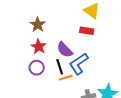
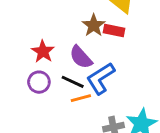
brown star: (38, 25) -> (94, 25), moved
black line: (60, 67) -> (73, 82), turned -49

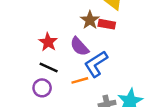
purple circle: (39, 82) -> (42, 88), moved
black line: (73, 82) -> (49, 67), moved

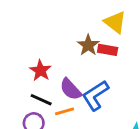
purple semicircle: (79, 46) -> (71, 89), moved
orange line: (80, 80) -> (64, 111), moved

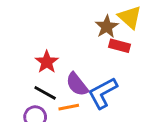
brown star: (88, 45) -> (107, 27), moved

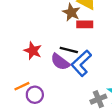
black line: (45, 93) -> (69, 50), moved
orange line: (69, 107) -> (22, 86), moved

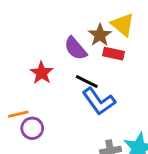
purple semicircle: (60, 62) -> (75, 48), moved
blue L-shape: (81, 63) -> (99, 101), turned -95

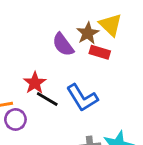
red star: (42, 73) -> (35, 83), moved
black line: (87, 81) -> (47, 99), moved

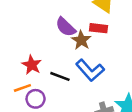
brown star: (88, 33) -> (81, 40), moved
red star: (35, 83) -> (32, 65), moved

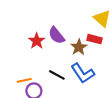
purple semicircle: (66, 27) -> (56, 35), moved
red star: (32, 65) -> (37, 41), moved

